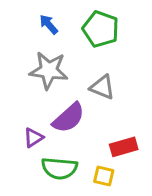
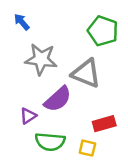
blue arrow: (49, 24) -> (22, 22), moved
green pentagon: (101, 29) -> (103, 31), moved
gray triangle: (102, 87) -> (86, 73), size x1.4

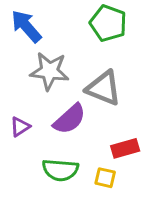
blue arrow: (22, 22) -> (26, 26), size x1.6
green pentagon: (103, 31) -> (108, 23), moved
purple triangle: (28, 116) -> (20, 127), moved

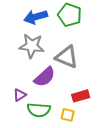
blue arrow: (26, 26) -> (36, 17), moved, turned -65
purple triangle: (20, 127) -> (20, 95), moved

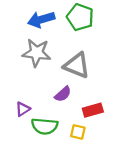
purple semicircle: (45, 77) -> (63, 94), moved, size x0.7

